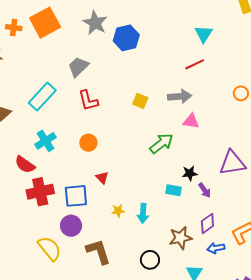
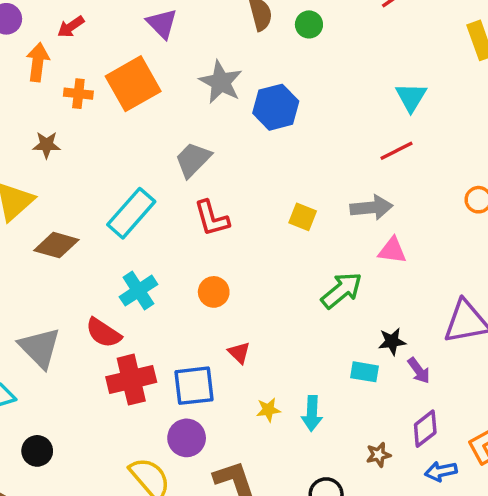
brown star: (180, 238) -> (379, 455), size x0.6

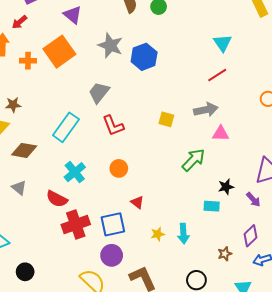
brown star: (47, 145) -> (13, 105), moved
gray triangle: (40, 348) -> (19, 188), moved, size x0.6
purple arrow: (419, 371) -> (253, 200), moved

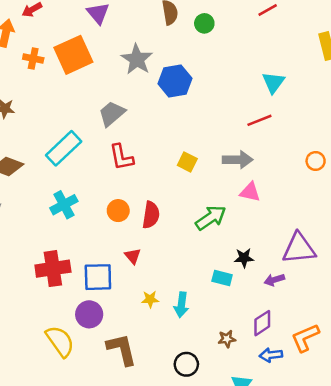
red semicircle: (57, 199) -> (151, 215), moved, turned -120
purple arrow: (253, 200) -> (274, 280), turned 105

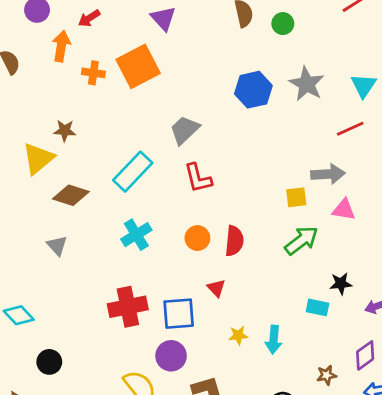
gray star: (137, 59) -> (307, 84), moved
yellow square: (187, 162) -> (296, 197), moved, turned -30

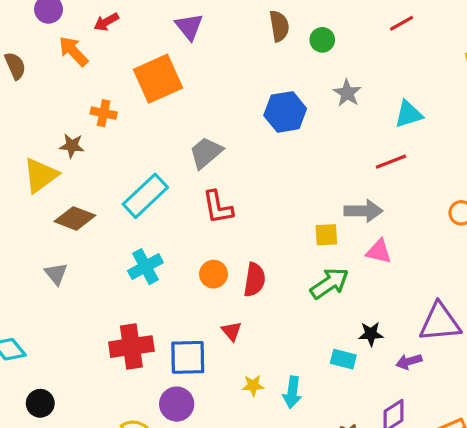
orange arrow: (61, 46) -> (73, 51), turned -56
orange cross: (93, 73) -> (104, 113), moved
gray star: (307, 84) -> (347, 93), moved, size x0.7
cyan triangle: (364, 86) -> (409, 114), turned 36

